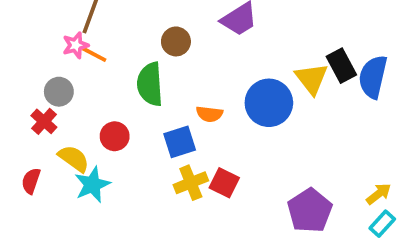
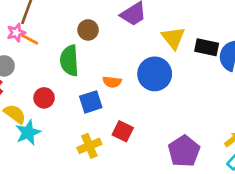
black rectangle: (341, 66) -> (207, 47), turned -50
yellow triangle: (312, 79) -> (173, 38), moved
yellow cross: (191, 183) -> (89, 146), moved

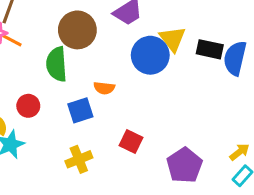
brown circle: (88, 30) -> (77, 30), size x1.6
blue circle: (155, 74) -> (150, 55), moved
red square: (123, 131) -> (131, 142), moved

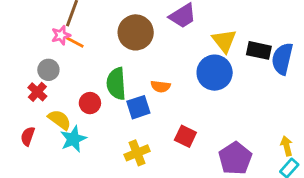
blue circle: (150, 55) -> (215, 73), moved
green semicircle: (57, 64) -> (116, 84), moved
yellow arrow: (240, 152) -> (287, 146), turned -66

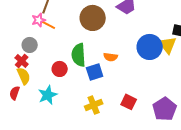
yellow triangle: (224, 41) -> (168, 45), moved
yellow semicircle: (60, 120) -> (24, 76), moved, turned 30
red square: (185, 136) -> (129, 102), moved

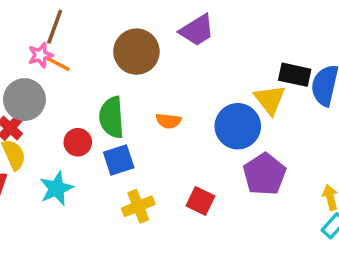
gray circle: (30, 45) -> (24, 100), size x1.5
blue circle: (150, 47) -> (238, 126), moved
blue square: (95, 72) -> (119, 160), moved
purple pentagon: (165, 109) -> (264, 174), moved

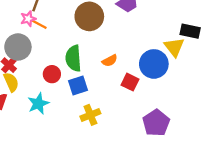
orange semicircle: (168, 121) -> (110, 61), turned -35
purple pentagon: (264, 174) -> (156, 123), moved
red square: (200, 201) -> (130, 82), moved

